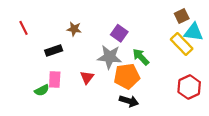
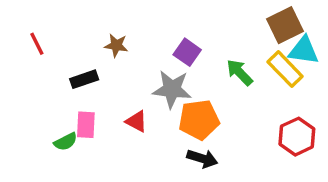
brown square: (182, 16) -> (285, 25), size x1.5
green arrow: (141, 57) -> (239, 72), moved
red triangle: (87, 77) -> (136, 121), turned -40

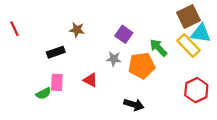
red line: (37, 44) -> (14, 29), moved
gray star: (172, 89) -> (114, 59), size x0.6
orange pentagon: (199, 120) -> (142, 66), moved

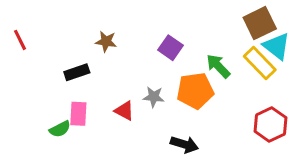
cyan triangle: (201, 33) -> (277, 46), turned 30
gray star: (114, 59) -> (154, 97), moved

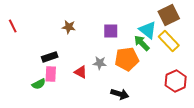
cyan triangle: (277, 46) -> (148, 30), moved
purple square: (171, 48) -> (111, 31), turned -35
black rectangle: (77, 72) -> (50, 57), moved

